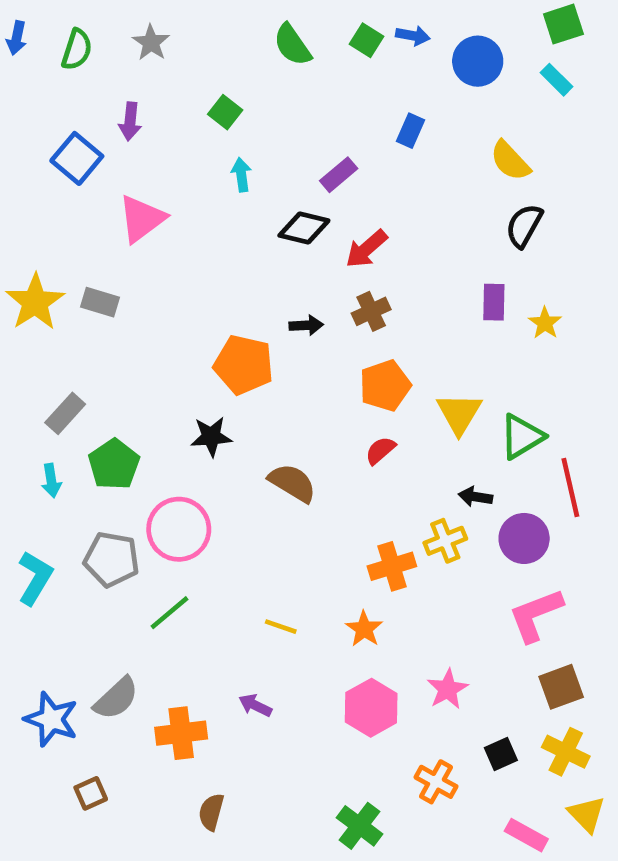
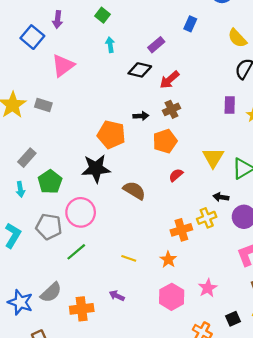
orange pentagon: (385, 386) -> (165, 141), moved
black star: (211, 437) -> (96, 169), size x1.5

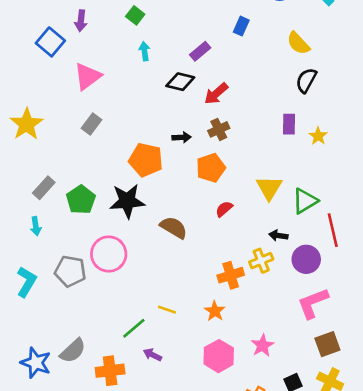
gray rectangle: (43, 105) -> (91, 124), moved, turned -70
green pentagon: (50, 182) -> (81, 200), moved
green line: (76, 252) -> (134, 328), moved

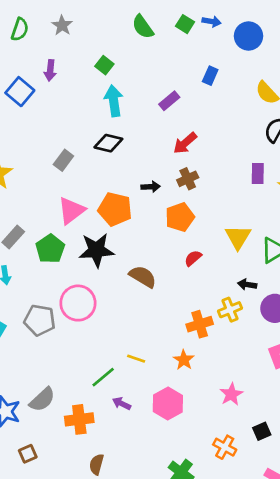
cyan arrow: (144, 51) -> (114, 101), size x1.6
pink triangle: (87, 76) -> (71, 211), moved
black diamond: (180, 82) -> (108, 143), moved
gray rectangle: (91, 124) -> (63, 160), moved
pink hexagon: (219, 356) -> (168, 404), moved

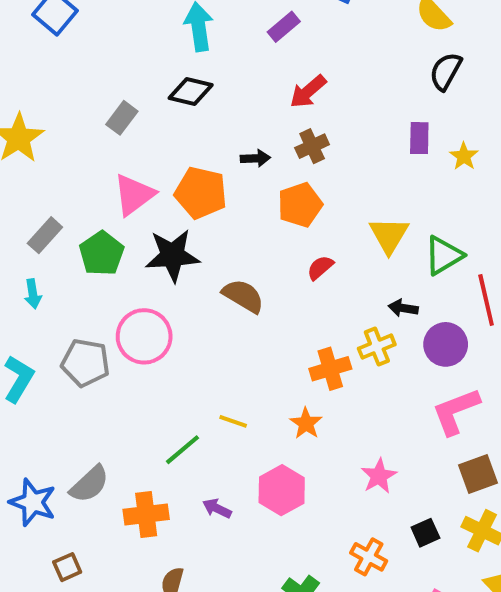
purple arrow: (122, 404) -> (217, 508), moved

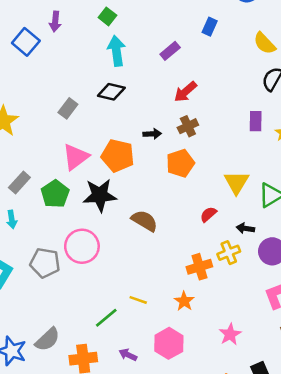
red semicircle: (320, 268) -> (208, 214), moved

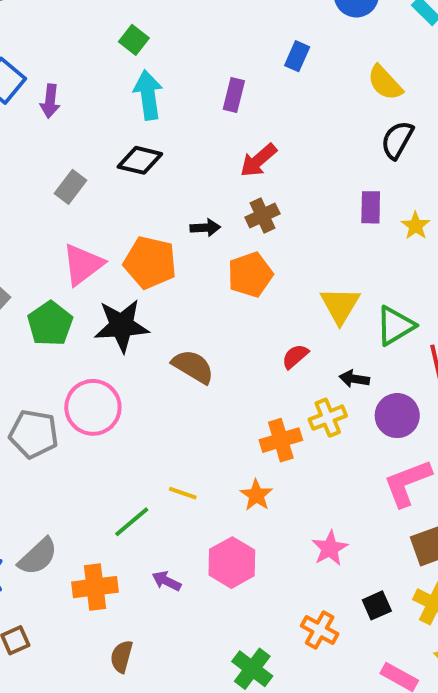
purple arrow: (55, 22) -> (50, 101), moved
purple rectangle: (170, 51) -> (234, 95), turned -36

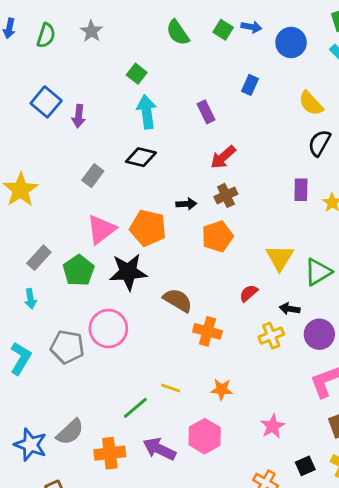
purple rectangle: (234, 95) -> (206, 112), turned -40
orange cross: (281, 440) -> (207, 331), moved, turned 32
orange star: (256, 495) -> (222, 389), turned -30
purple arrow: (166, 581) -> (159, 449), size x1.6

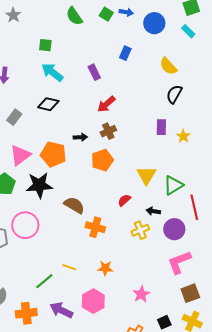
green square: (137, 74) -> (45, 45), turned -32
cyan arrow: (147, 112) -> (52, 72), turned -45

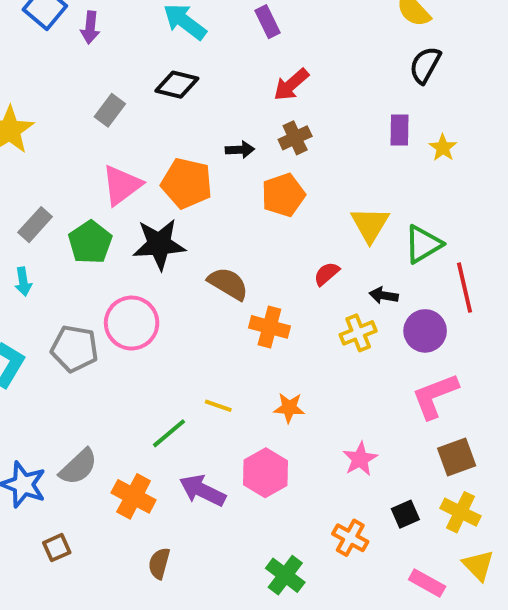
orange cross: (26, 313) -> (134, 496), turned 35

